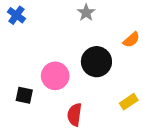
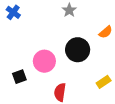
black square: (24, 95) -> (19, 77), turned -32

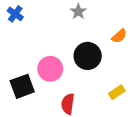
black square: (19, 77) -> (22, 86), size x1.5

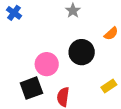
black square: (22, 86) -> (31, 88), moved

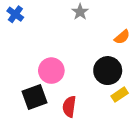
black circle: (82, 52) -> (108, 71), moved

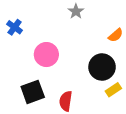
blue cross: (15, 14) -> (15, 27), moved
pink circle: (51, 71) -> (46, 55), moved

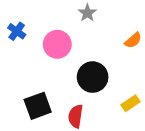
pink circle: (46, 55) -> (57, 44), moved
black circle: (102, 67) -> (93, 77), moved

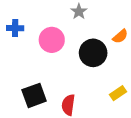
blue cross: (17, 31) -> (15, 28), turned -35
black circle: (93, 77) -> (93, 53), moved

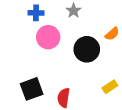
blue cross: (15, 28) -> (36, 13), moved

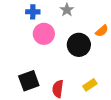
yellow rectangle: (110, 87) -> (90, 85), moved

